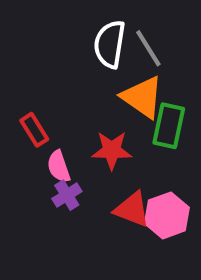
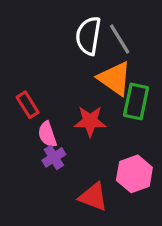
red triangle: (132, 209) -> (93, 197), moved

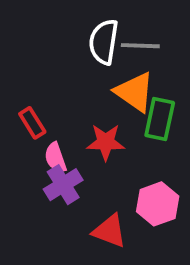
gray line: (120, 39) -> (140, 46), turned -56
purple cross: (54, 157) -> (63, 185), size x1.4

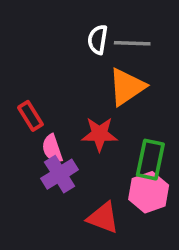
white semicircle: (104, 42) -> (98, 40), size x0.7
orange triangle: (135, 92) -> (127, 87), turned 51
green rectangle: (160, 119) -> (150, 160), moved

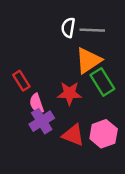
green rectangle: (150, 160) -> (102, 82), moved, turned -44
red triangle: (103, 218) -> (73, 135), moved

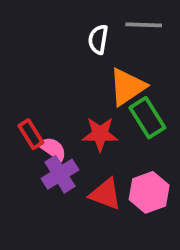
gray line: (92, 30) -> (144, 25), moved
red rectangle: (21, 81) -> (31, 134), moved
pink semicircle: (37, 103) -> (53, 149), turned 144

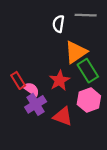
red star: (100, 134) -> (59, 80), turned -30
pink hexagon: (149, 192) -> (89, 100), moved

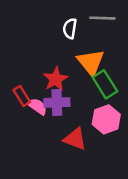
orange triangle: (76, 52) -> (91, 62), turned -35
red star: (59, 80) -> (56, 79), moved
purple cross: (36, 104) -> (57, 102), moved, turned 30

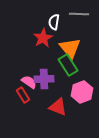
red star: (56, 79) -> (43, 38), moved
green rectangle: (105, 84) -> (68, 65), moved
red rectangle: (22, 96) -> (23, 95), moved

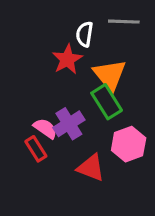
purple cross: (44, 79) -> (69, 124), turned -30

